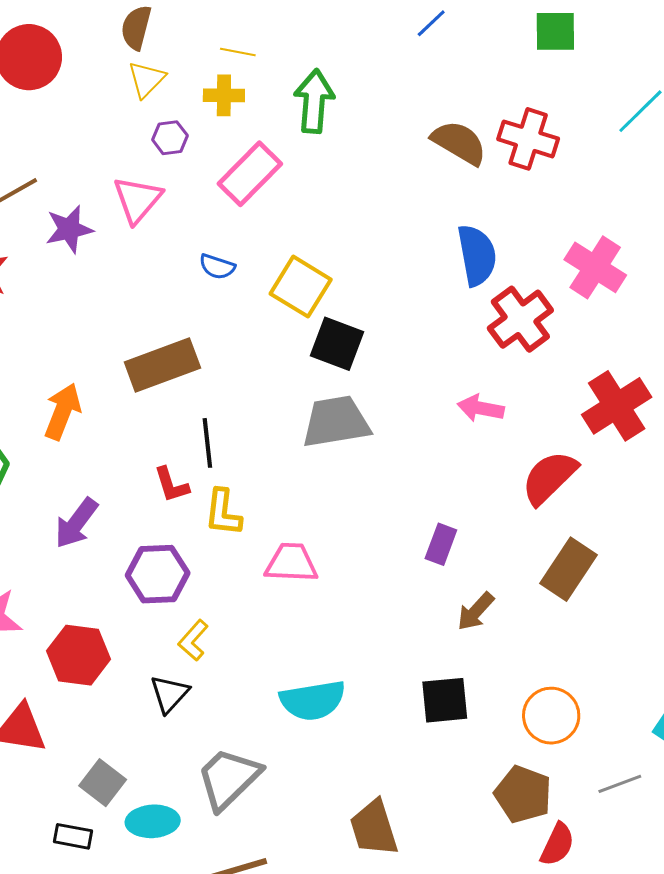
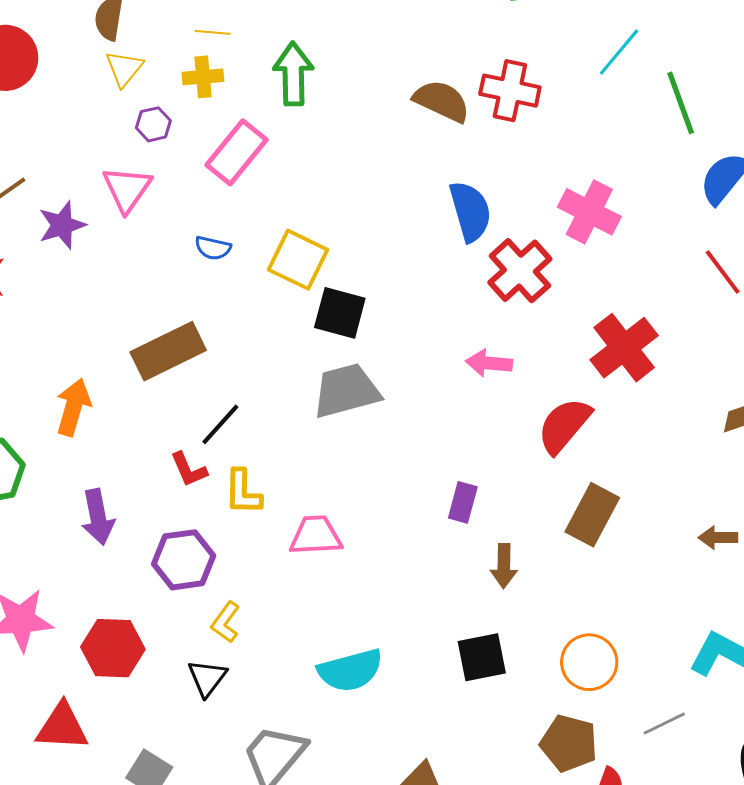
black line: (207, 443) -> (220, 424), turned 54
purple arrow: (76, 523) -> (98, 517), turned -42
brown arrow: (476, 611) -> (504, 566), turned -36

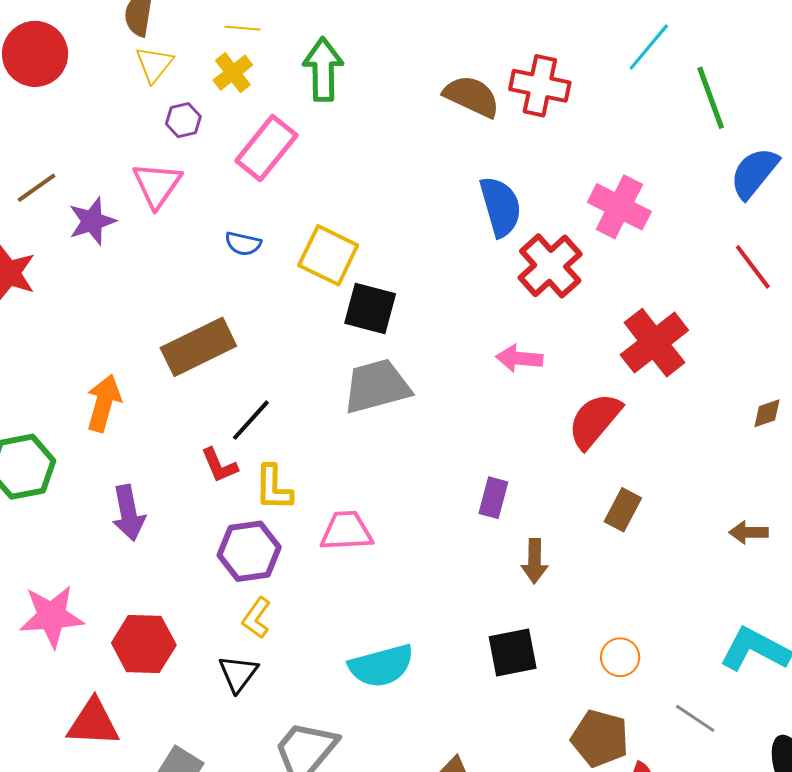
yellow cross: (203, 77) -> (233, 73), turned -33
brown rectangle: (592, 515) -> (623, 510), size x0.7
purple hexagon: (184, 560) -> (249, 551), moved
orange circle: (589, 662) -> (620, 657), size x0.7
gray line: (664, 723) -> (695, 718), turned 60

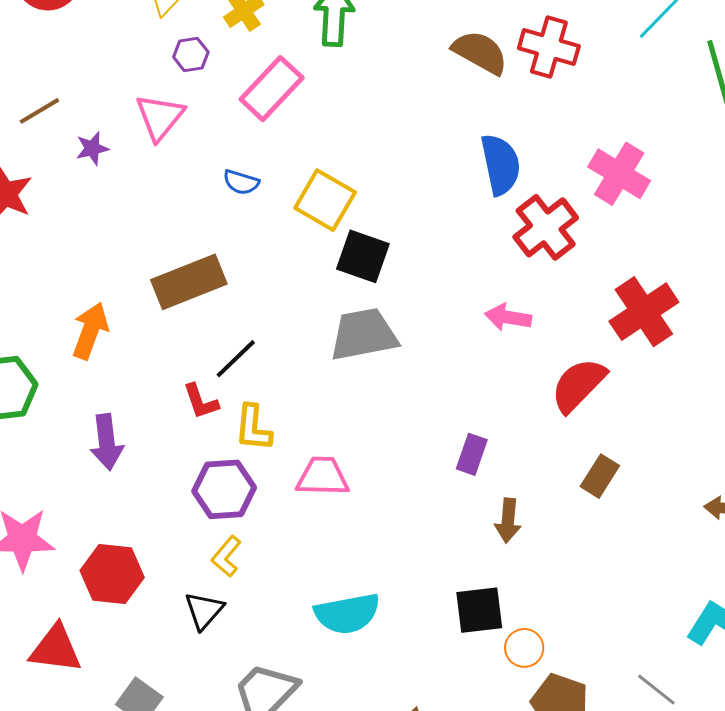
purple star: (92, 221) -> (92, 148), size x0.7
orange circle: (620, 657) -> (524, 648), moved

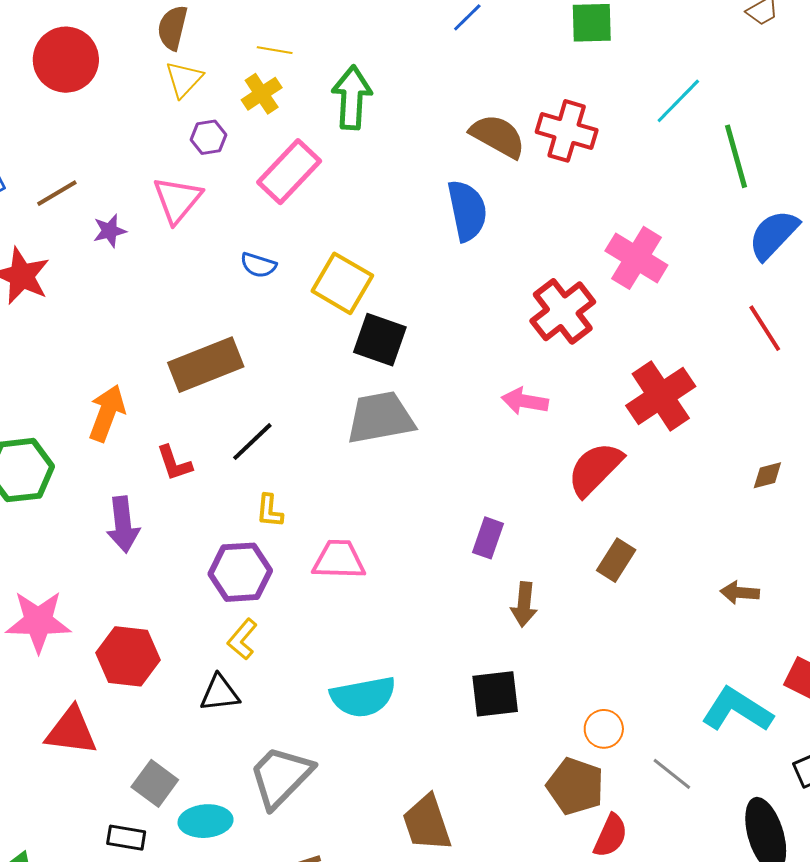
blue semicircle: (501, 165) -> (467, 211), moved
red L-shape: (201, 401) -> (174, 463), moved
yellow L-shape: (253, 428) -> (270, 511), size x0.7
black triangle: (204, 611) -> (220, 693), turned 42
orange circle: (524, 648) -> (604, 729), moved

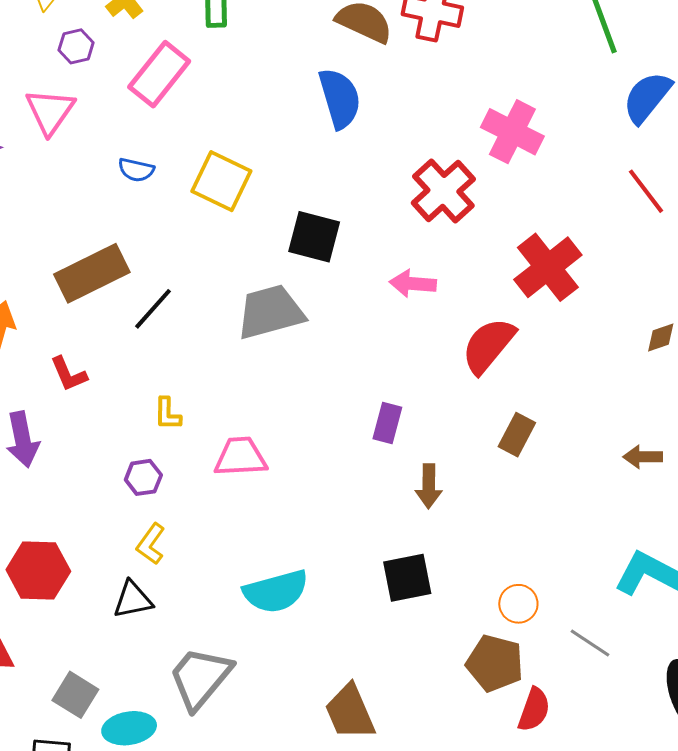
black square: (380, 340) -> (314, 237), moved
black line: (252, 442) -> (153, 309), moved
purple hexagon: (240, 572) -> (143, 477), size x0.6

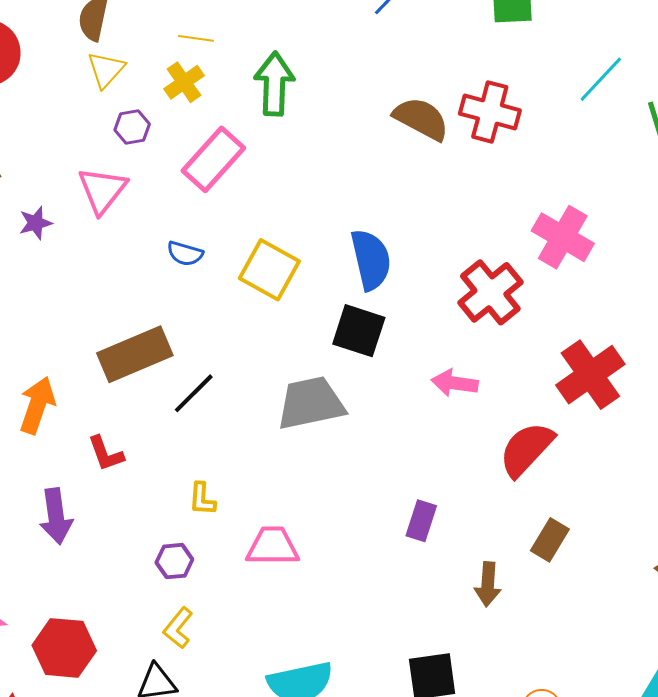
blue semicircle: (340, 98) -> (371, 260), moved
brown arrow: (429, 486) -> (488, 584), moved

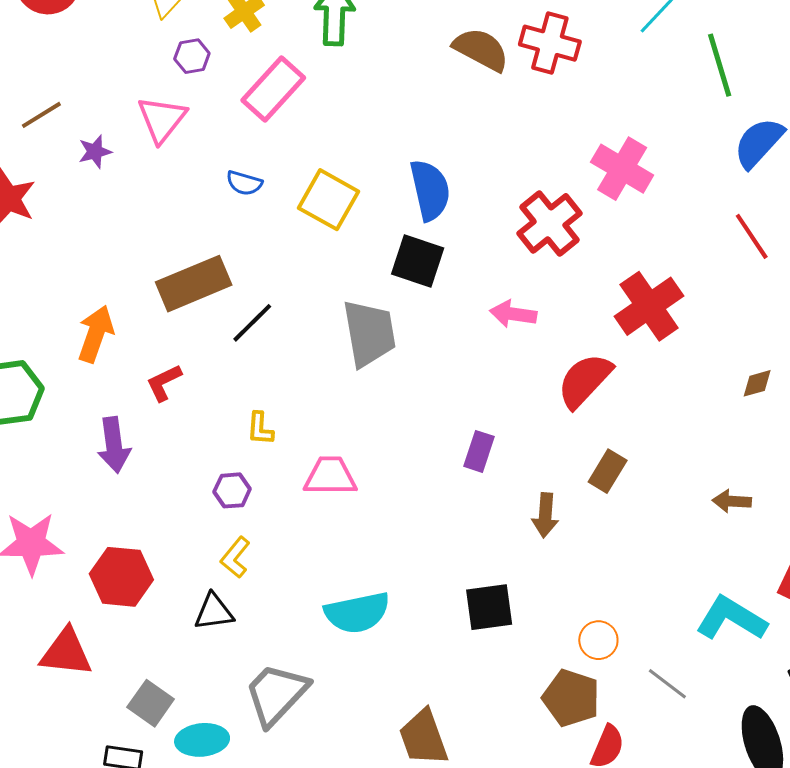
gray trapezoid: (311, 403) -> (369, 333), turned 92
red L-shape: (106, 454) -> (164, 383), turned 84

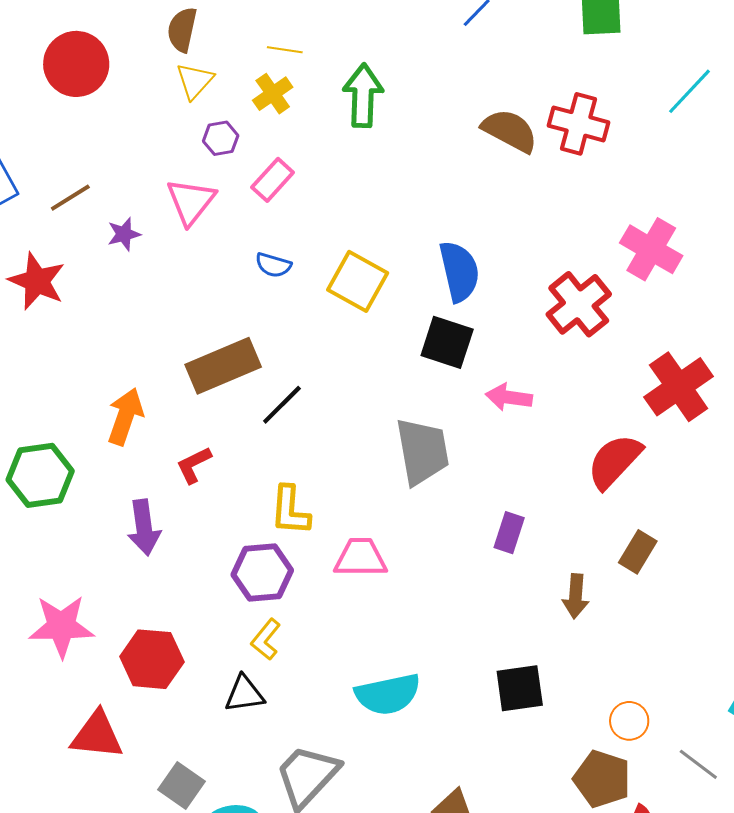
pink rectangle: (273, 89) -> (273, 180), moved, size x0.7
pink arrow: (513, 314) -> (509, 397), moved
gray trapezoid: (369, 333) -> (422, 451), moved
yellow L-shape: (260, 429) -> (290, 510), size x1.5
purple hexagon: (232, 490) -> (262, 572), size x1.6

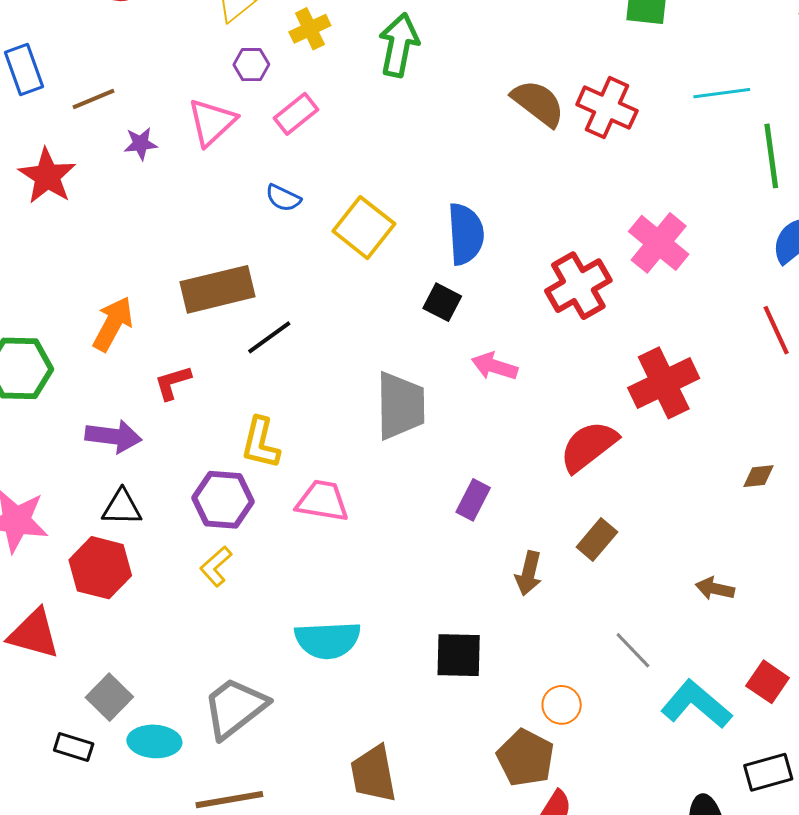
cyan line: (690, 91) -> (722, 93), turned 30
black square: (447, 342) -> (442, 302), size x0.7
purple arrow: (144, 527) -> (113, 436), turned -84
black triangle: (244, 694) -> (122, 507), moved
gray line: (698, 764) -> (633, 650), moved

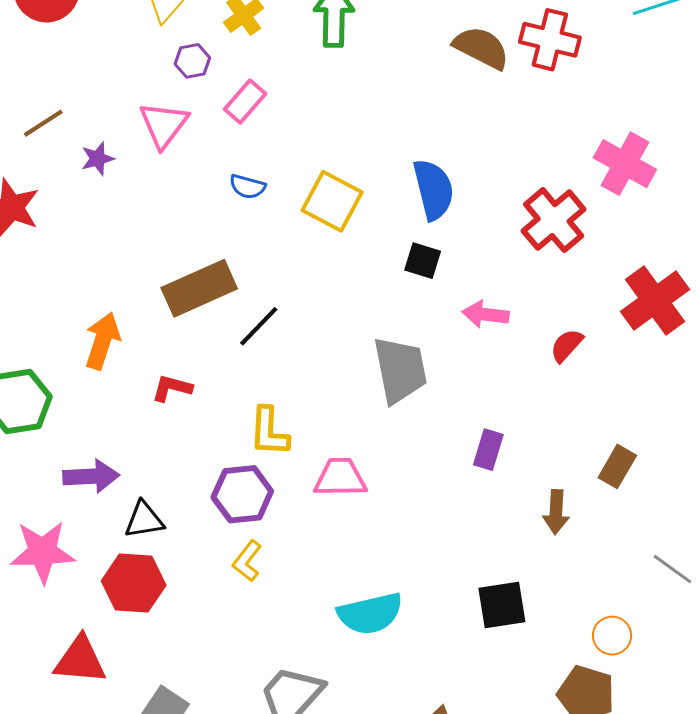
red L-shape: (173, 383) -> (172, 388), turned 42
purple arrow: (113, 436) -> (91, 476), moved
red semicircle: (589, 446) -> (567, 345), moved, size x0.6

